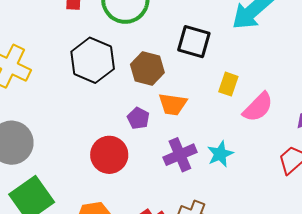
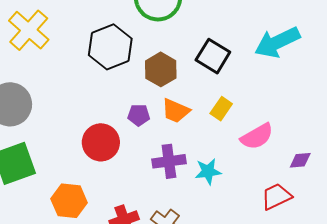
yellow rectangle: (228, 84) -> (221, 109), moved
purple pentagon: (138, 118) -> (139, 115), turned 30

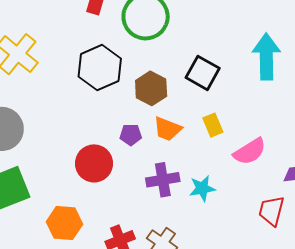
cyan arrow: (277, 42) -> (266, 57), turned 117
yellow rectangle: (221, 109) -> (213, 125), turned -55
red trapezoid: (276, 196) -> (271, 211), turned -48

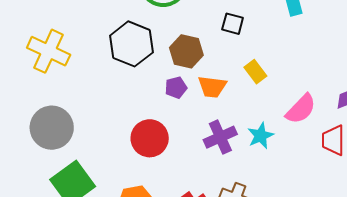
black square: (203, 73) -> (233, 24), size x0.7
purple pentagon: (131, 135) -> (176, 87), moved
pink semicircle: (250, 152) -> (301, 109), moved

